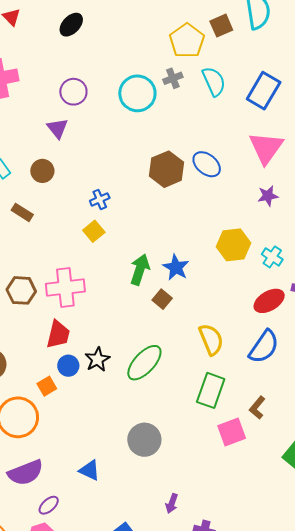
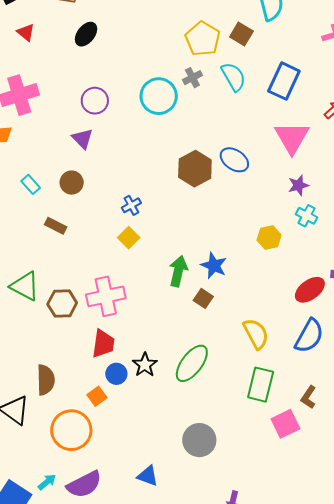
brown square: (221, 26) -> (241, 34), moved, turned -30
yellow hexagon: (234, 245) -> (269, 238), size x0.7
cyan cross: (272, 257) -> (307, 216), moved

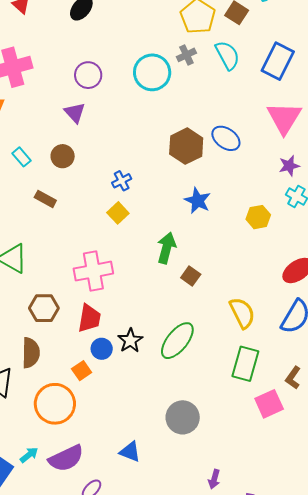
blue star: (214, 266) -> (198, 201), moved
brown hexagon: (62, 304) -> (44, 308), moved

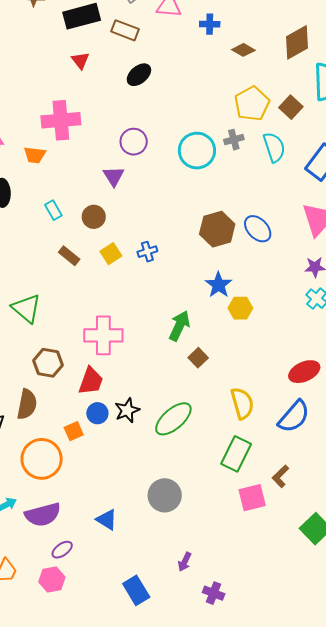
yellow square: (118, 213) -> (111, 254), moved
yellow hexagon: (258, 217) -> (240, 308), moved

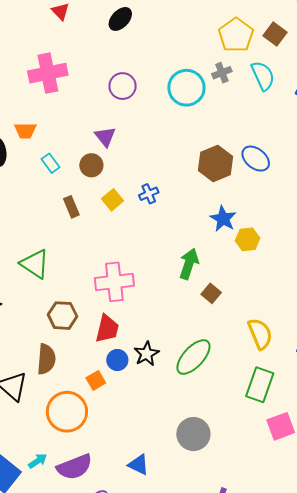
orange trapezoid: (35, 155) -> (25, 131), moved
purple triangle: (114, 176) -> (105, 137), moved
brown rectangle: (69, 256) -> (71, 207), turned 35

